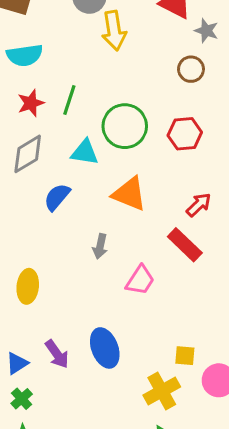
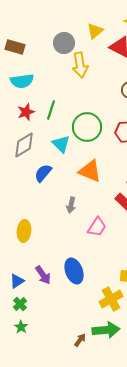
cyan triangle: (85, 152) -> (61, 144), turned 36

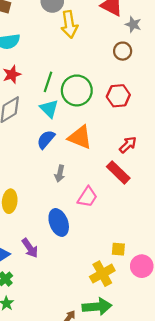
green line: (51, 110) -> (48, 82), moved
blue semicircle: (43, 173) -> (46, 139), moved
blue ellipse: (74, 271) -> (59, 222), moved

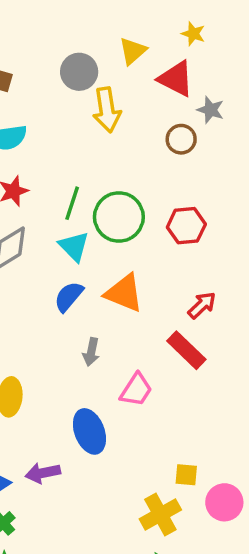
brown circle: (123, 51) -> (181, 139), moved
purple arrow: (30, 248) -> (43, 473), turned 114

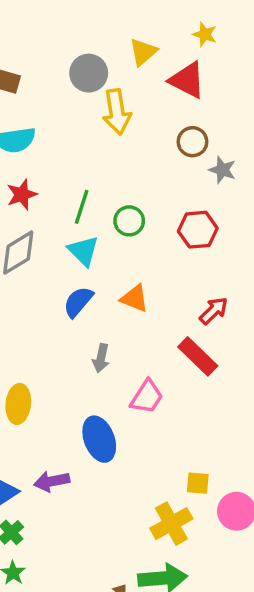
gray star: (211, 110) -> (222, 170), moved
green circle: (119, 217) -> (129, 221), size x0.6
orange triangle: (124, 293) -> (134, 298), size x0.7

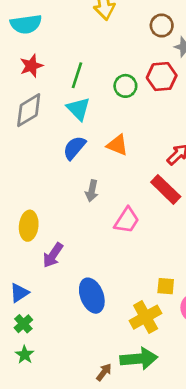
green circle: (129, 221) -> (125, 86), moved
red hexagon: (198, 230) -> (162, 77), moved
blue ellipse: (99, 439) -> (92, 296), moved
purple arrow: (52, 481) -> (53, 255), moved, turned -45

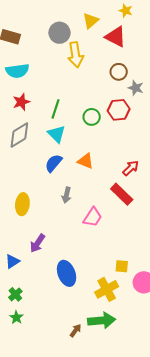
yellow ellipse: (29, 226) -> (22, 204), moved
blue triangle: (19, 293) -> (12, 261), moved

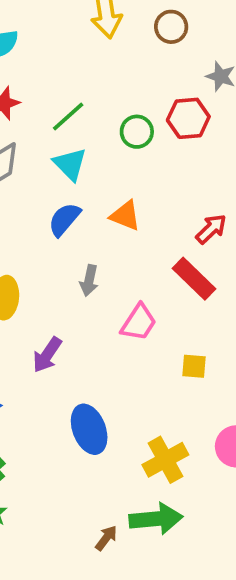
brown circle: (119, 72) -> (171, 27), moved
green line: (55, 109) -> (68, 116), turned 30
purple arrow: (37, 243) -> (47, 355), moved
yellow square: (122, 266) -> (194, 366), moved

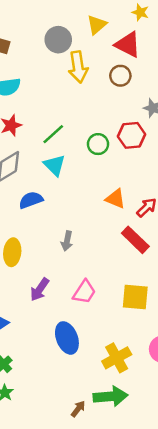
orange triangle: (125, 216) -> (115, 199), moved
blue semicircle: (64, 219) -> (31, 200), moved, turned 30
pink trapezoid: (139, 322) -> (84, 292), moved
yellow square: (194, 366) -> (135, 297), size x1.6

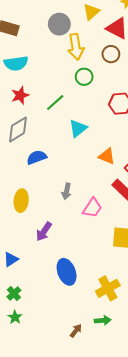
green circle: (98, 144) -> (84, 77), moved
cyan triangle: (54, 165) -> (78, 128), moved, turned 36
pink trapezoid: (84, 292) -> (92, 208), moved
green arrow: (110, 396) -> (103, 320), size x0.6

